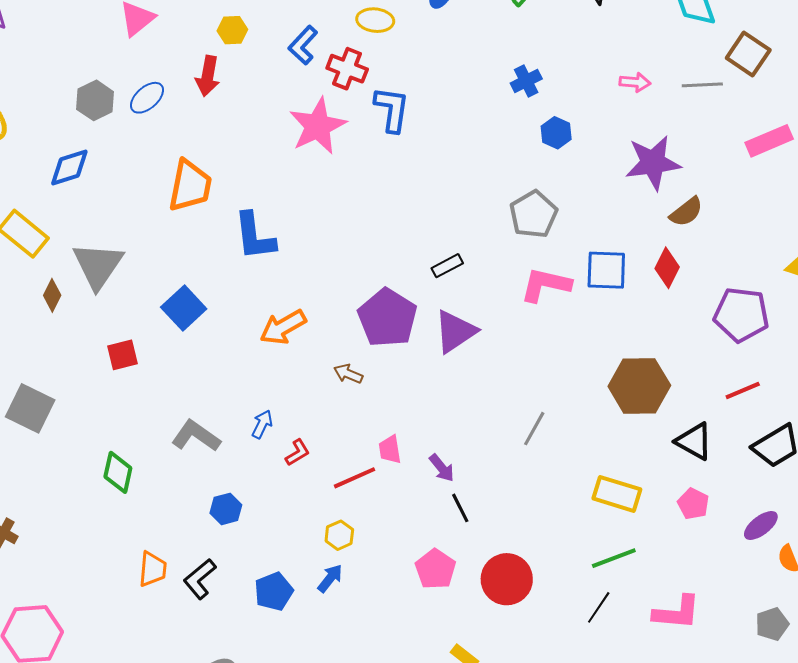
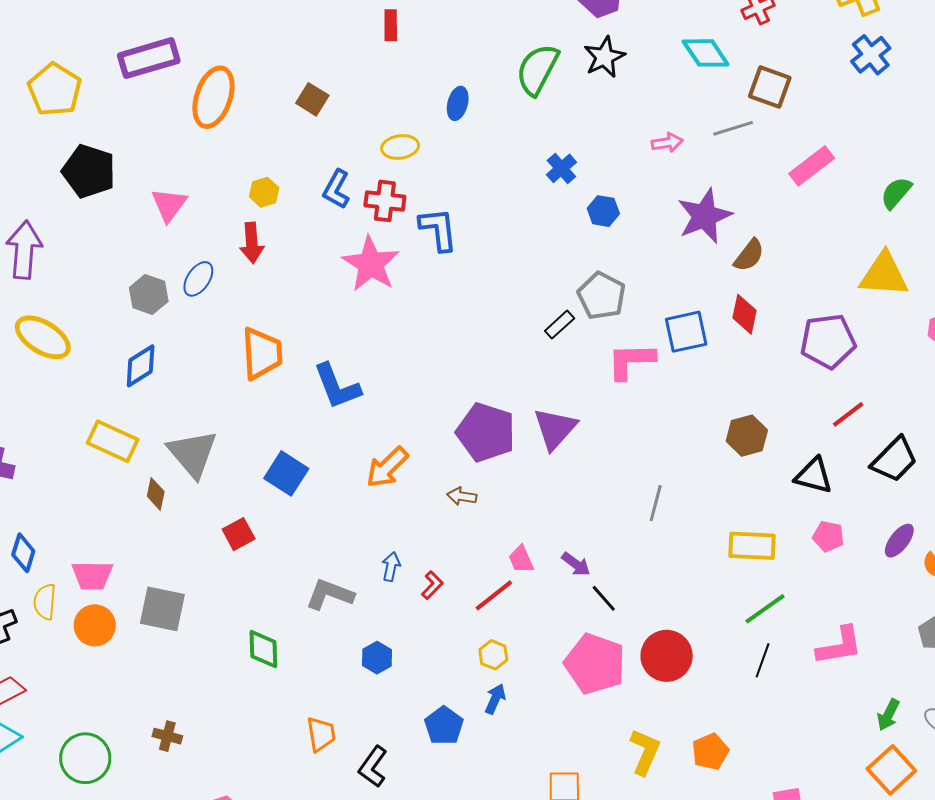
black rectangle: (447, 266) -> (560, 325), moved
brown hexagon: (639, 386) -> (747, 436), size x0.7
pink pentagon: (435, 569) -> (595, 664), size x1.5
black L-shape: (200, 579) -> (373, 767), moved

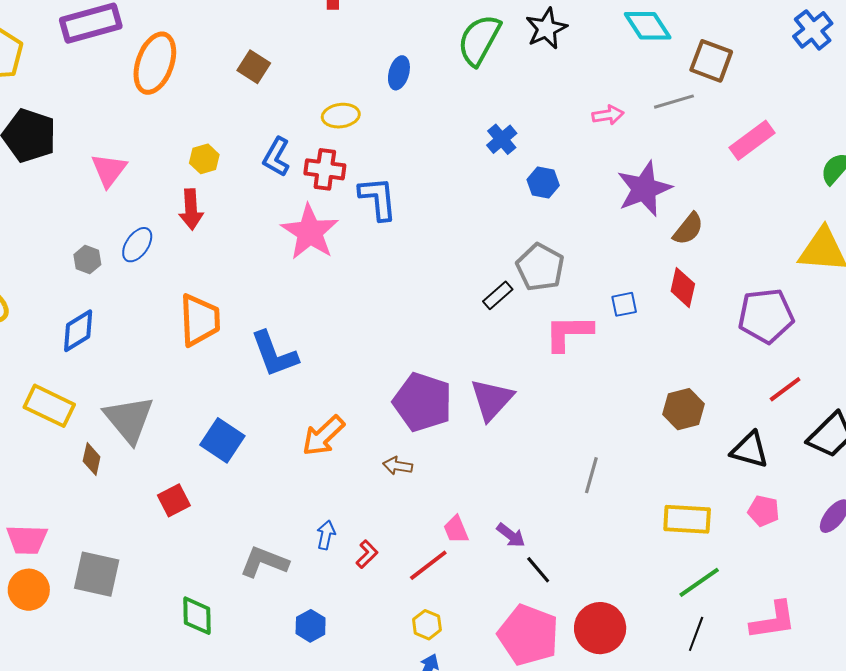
gray hexagon: (149, 294) -> (87, 260), size x0.7
blue square: (686, 332) -> (624, 304), size x0.6

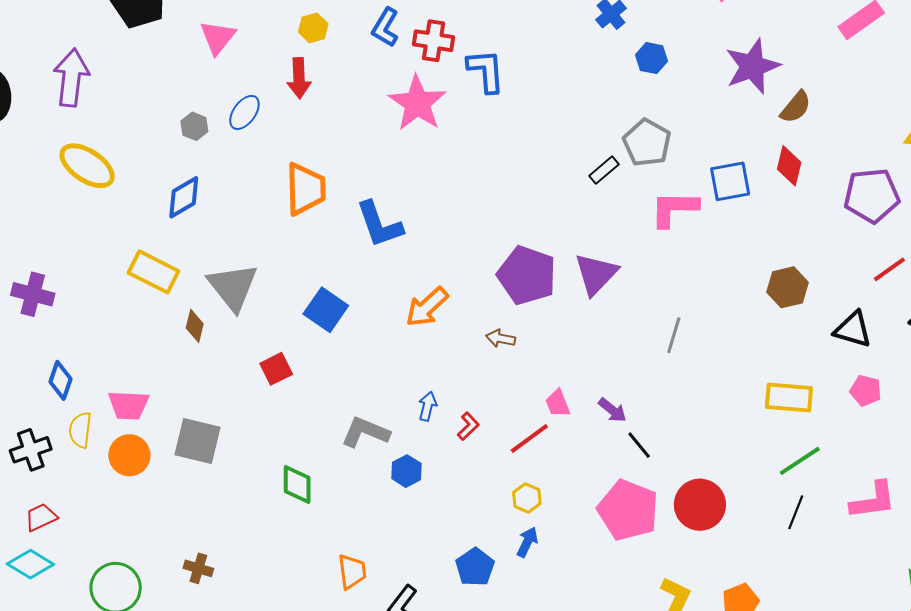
blue square: (624, 304) -> (730, 181), size x1.6
gray line: (591, 475) -> (674, 335), moved
blue hexagon: (311, 626) -> (406, 471), moved

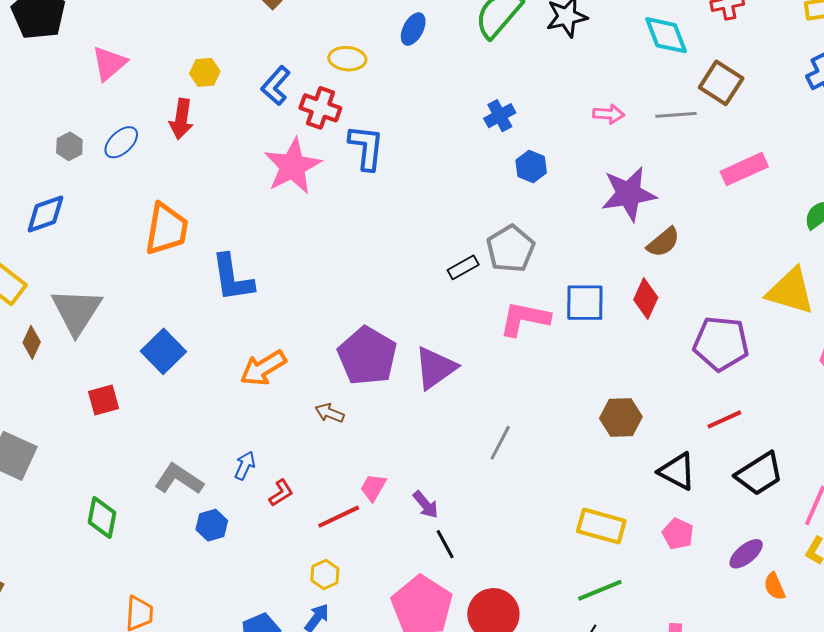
pink trapezoid: (558, 403) -> (373, 487), turned 40

